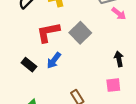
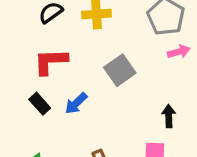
pink arrow: (119, 14) -> (179, 52), turned -64
red L-shape: (48, 32) -> (51, 61), moved

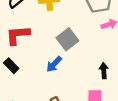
blue arrow: (76, 103) -> (54, 64), moved

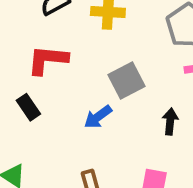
black arrow: (104, 71) -> (170, 122), moved

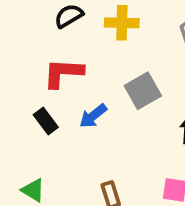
blue arrow: (98, 117) -> (93, 116), moved

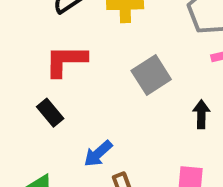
blue arrow: (93, 116) -> (98, 154), moved

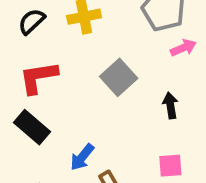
black rectangle: (50, 113) -> (32, 127), size x1.4

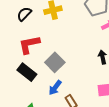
gray square: (119, 77) -> (55, 62), moved

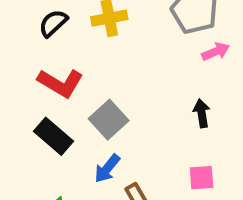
red L-shape: (29, 45) -> (60, 83), turned -140

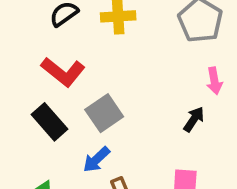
pink arrow: (216, 52) -> (214, 81), moved, turned 95
black arrow: (202, 113) -> (194, 119), turned 35

